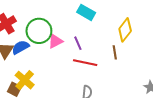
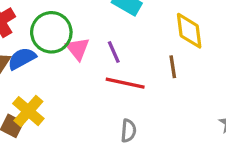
yellow diamond: (125, 30) -> (189, 31), turned -45
pink triangle: (55, 41) -> (78, 49), turned -42

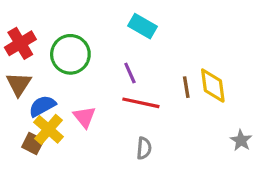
yellow diamond: (189, 31) -> (213, 86), moved
pink triangle: (78, 49) -> (85, 117), moved
blue semicircle: (22, 59) -> (42, 106), moved

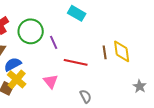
purple line: (130, 73) -> (54, 42), moved
pink triangle: (85, 117) -> (51, 81), moved
gray semicircle: (144, 148) -> (86, 96), moved, turned -32

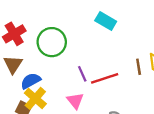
purple line: (54, 42) -> (82, 74), moved
red line: (76, 62) -> (105, 78), turned -30

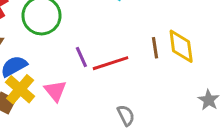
pink triangle: (75, 101) -> (55, 91), moved

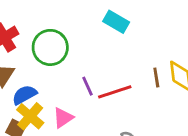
pink triangle: (55, 91) -> (63, 118), turned 35

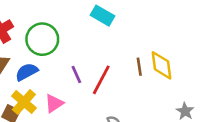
red line: (115, 92) -> (101, 80), turned -44
blue semicircle: (24, 95) -> (27, 72), moved

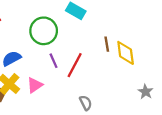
green circle: (42, 39) -> (44, 31), moved
brown line: (139, 67) -> (107, 44), moved

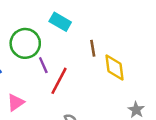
brown line: (107, 44) -> (93, 48), moved
purple line: (54, 61) -> (43, 65), moved

